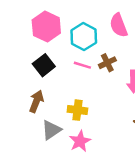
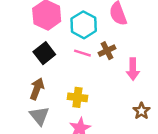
gray triangle: (51, 130) -> (39, 116), moved, turned -35

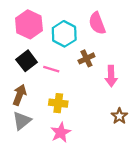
pink line: (82, 53) -> (51, 69), moved
gray triangle: (39, 116) -> (22, 121), turned 30

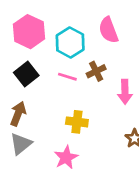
pink line: (51, 69) -> (67, 77), moved
yellow cross: (58, 103) -> (77, 122), moved

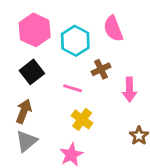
pink line: (67, 77) -> (73, 88), moved
yellow cross: (77, 122) -> (82, 119), turned 30

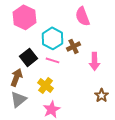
cyan hexagon: (75, 41) -> (53, 38), moved
black square: (32, 72) -> (29, 57), moved
yellow cross: (82, 119) -> (46, 85), moved

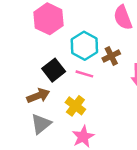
brown arrow: (17, 77) -> (38, 96), turned 48

